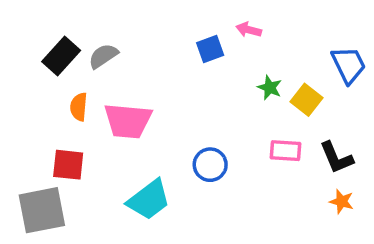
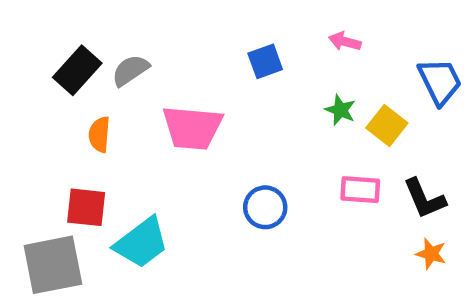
pink arrow: (249, 30) -> (345, 41), moved
pink trapezoid: (128, 121) -> (192, 128), moved
cyan trapezoid: (149, 200) -> (141, 243), moved

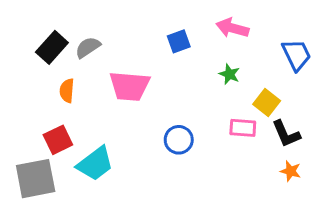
pink arrow: (345, 41) -> (232, 28), size x1.5
yellow square: (387, 126) -> (267, 103), moved
red square: (86, 207) -> (58, 140), turned -32

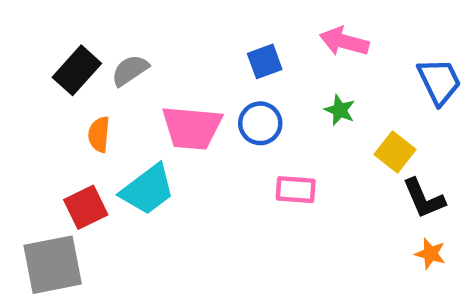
pink rectangle: (243, 128) -> (296, 190), moved
blue circle: (179, 140) -> (260, 123), moved
cyan trapezoid: (95, 164) -> (148, 190), moved

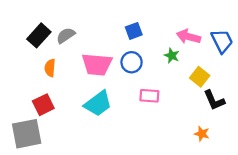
pink arrow: (344, 42) -> (188, 37), moved
cyan trapezoid: (148, 190) -> (98, 104), moved
orange star: (430, 254) -> (202, 134), moved

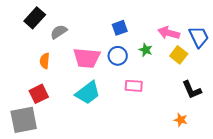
black rectangle: (39, 35) -> (35, 18), moved
green star: (172, 56) -> (146, 50), moved
yellow square: (200, 77) -> (179, 55), moved

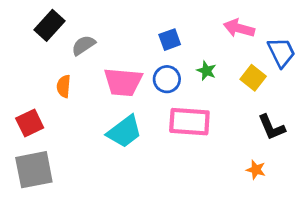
pink arrow: (169, 33) -> (239, 28), moved
pink rectangle: (134, 86) -> (189, 122), size x1.6
red square: (39, 94) -> (30, 123), moved

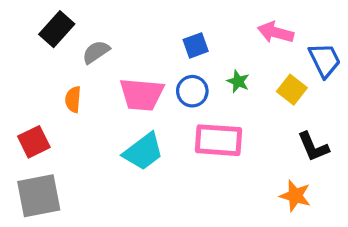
orange star: (256, 170) -> (295, 196), size x1.4

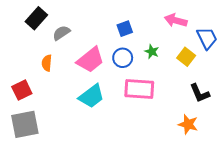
pink trapezoid: (142, 94) -> (90, 60), turned -44

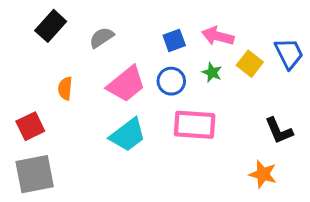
pink arrow: (176, 20) -> (218, 36), moved
gray semicircle: (61, 33) -> (102, 38), moved
yellow square: (186, 57) -> (250, 64), moved

